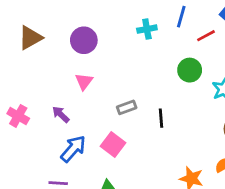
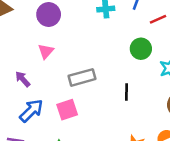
gray rectangle: (127, 107) -> (82, 77), size x1.5
black line: (161, 118) -> (126, 92), moved
pink square: (113, 144) -> (67, 110), turned 30

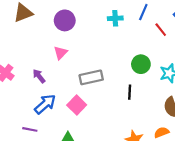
red line: (158, 19) -> (161, 30), turned 72
green circle: (141, 49) -> (141, 64), moved
pink square: (67, 110) -> (77, 105), turned -30

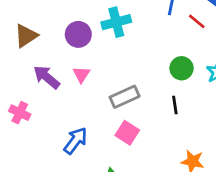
cyan cross: (115, 18) -> (116, 22), moved, size x1.5
purple arrow: (39, 76) -> (47, 77), moved, size x1.5
pink square: (77, 105) -> (127, 133), moved

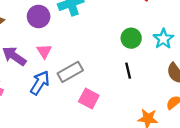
gray rectangle: (125, 97) -> (70, 72), moved
blue arrow: (76, 141) -> (40, 83), moved

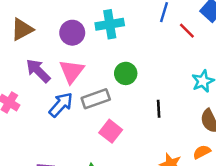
green circle: (131, 38) -> (126, 73), moved
pink triangle: (44, 51) -> (72, 71), size x1.5

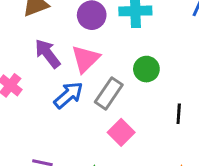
gray rectangle: (96, 99) -> (109, 93), turned -44

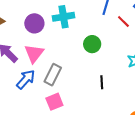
green circle: (146, 69) -> (92, 44), moved
pink square: (121, 132) -> (54, 102), moved, turned 30

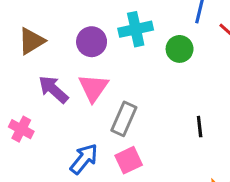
green circle: (92, 44) -> (180, 49), moved
blue arrow: (26, 79) -> (84, 159), moved

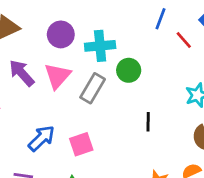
cyan cross: (136, 29) -> (100, 46), moved
green circle: (180, 49) -> (129, 70), moved
gray rectangle: (124, 119) -> (93, 88), moved

